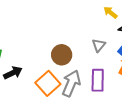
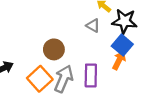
gray triangle: (99, 45) -> (93, 26), moved, turned -40

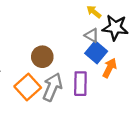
gray triangle: (93, 26) -> (92, 35), moved
blue square: (122, 45) -> (96, 52), moved

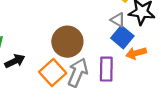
brown circle: (42, 57) -> (67, 42), size x1.4
orange arrow: (110, 68) -> (136, 53), turned -132

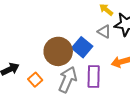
blue square: (122, 37) -> (82, 47), moved
orange square: (53, 73) -> (35, 80), moved, size x0.6

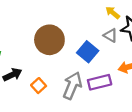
brown circle: (58, 51) -> (49, 40), moved
purple rectangle: (94, 76) -> (100, 82), turned 75

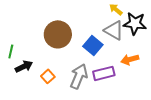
gray triangle: (110, 35) -> (114, 30), size x1.5

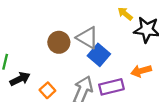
gray triangle: (114, 30) -> (87, 38), moved
brown circle: (58, 34) -> (59, 42), size x0.7

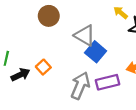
brown circle: (59, 42) -> (49, 16), moved
orange square: (47, 90) -> (43, 67), moved

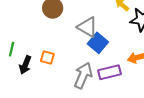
orange square: (43, 67) -> (47, 58), turned -32
black arrow: (20, 75) -> (25, 65), turned 138

